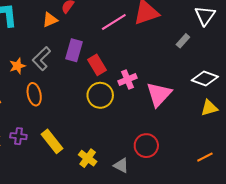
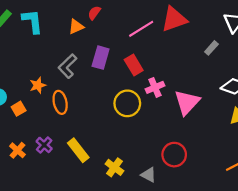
red rectangle: (97, 65) -> (134, 65), moved
orange star: (17, 66) -> (38, 85), moved
purple cross: (18, 136) -> (44, 145), turned 35

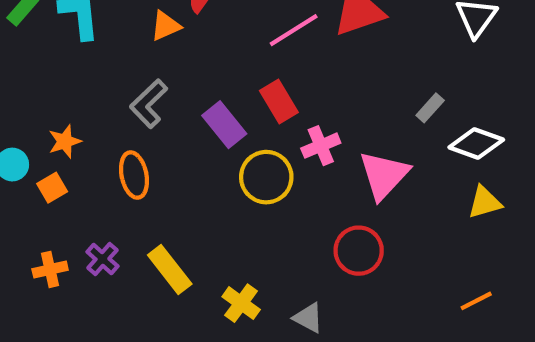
gray rectangle: (211, 48) -> (430, 108), moved
purple rectangle: (101, 58) -> (224, 125), moved, turned -55
orange star: (38, 85) -> (65, 141), moved
orange cross: (17, 150) -> (50, 269), turned 35
red circle: (174, 155) -> (359, 251), moved

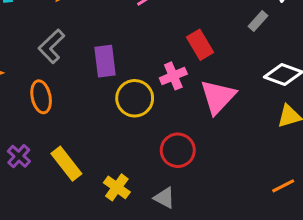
red rectangle: (279, 102) -> (200, 45), moved
gray rectangle: (430, 108) -> (258, 21), moved
purple rectangle: (224, 125) -> (105, 61), turned 32
red circle: (359, 251) -> (178, 150), moved

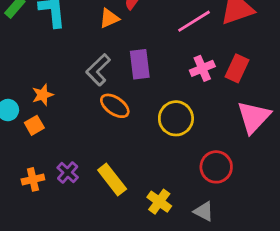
red rectangle: (200, 45) -> (237, 68), turned 56
purple rectangle: (105, 61) -> (140, 64), moved
pink cross: (173, 76) -> (202, 68), moved
orange ellipse: (41, 97) -> (115, 106), moved, turned -44

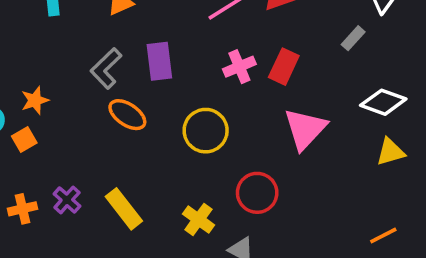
yellow cross: (159, 202) -> (198, 219), moved

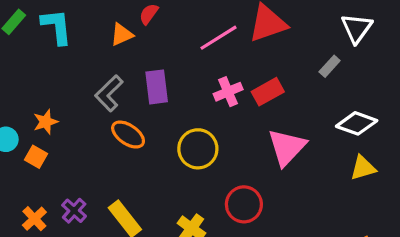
red rectangle: (284, 67) -> (268, 92), turned 36
orange square: (24, 139) -> (36, 157), turned -30
orange cross: (22, 209) -> (34, 219), turned -30

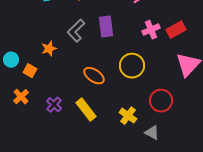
orange star: (46, 122) -> (49, 49), moved
orange ellipse: (128, 135) -> (94, 76), moved
orange cross: (34, 219) -> (21, 97), moved

